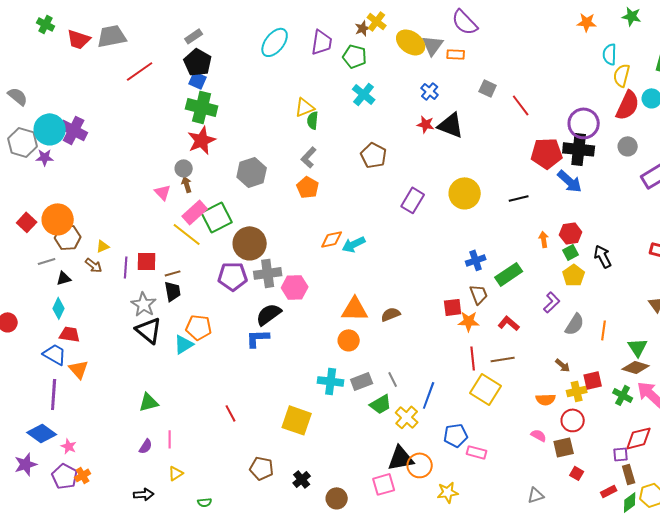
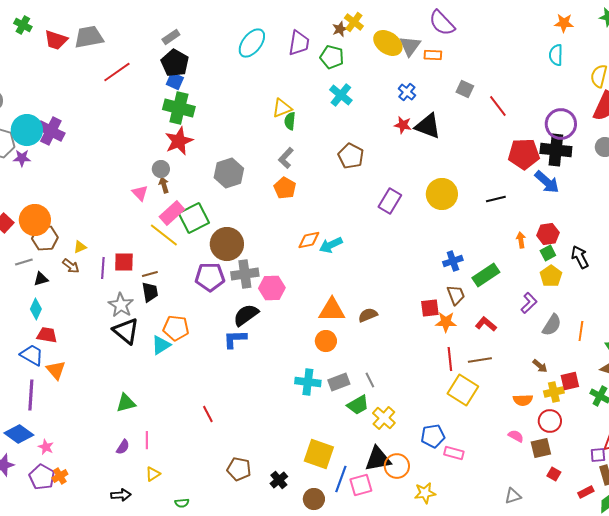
cyan semicircle: (610, 54) -> (556, 55), moved
blue line: (429, 395) -> (341, 479), moved
yellow square: (297, 420) -> (319, 454), moved

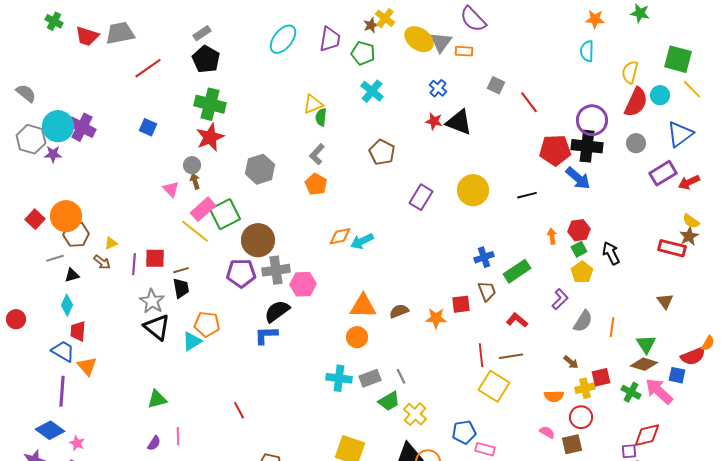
blue square: (175, 81) -> (148, 127), moved
orange star: (446, 322) -> (436, 318), moved
red trapezoid: (47, 335) -> (78, 331), turned -95

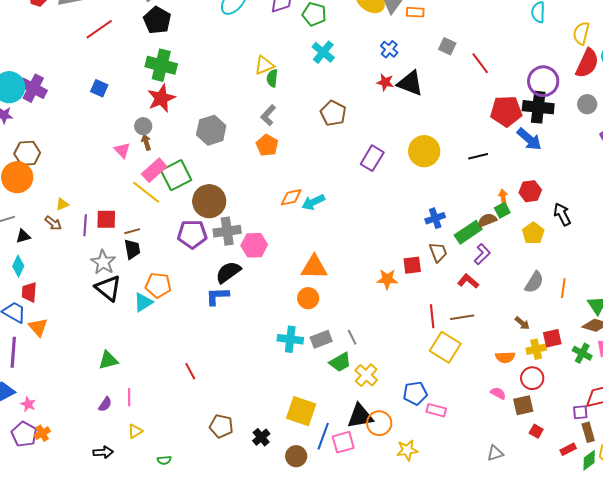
brown hexagon: (76, 234) -> (27, 153), moved
green square: (579, 249) -> (502, 210), moved
purple L-shape: (560, 299) -> (482, 254), moved
brown semicircle: (399, 311) -> (487, 220), moved

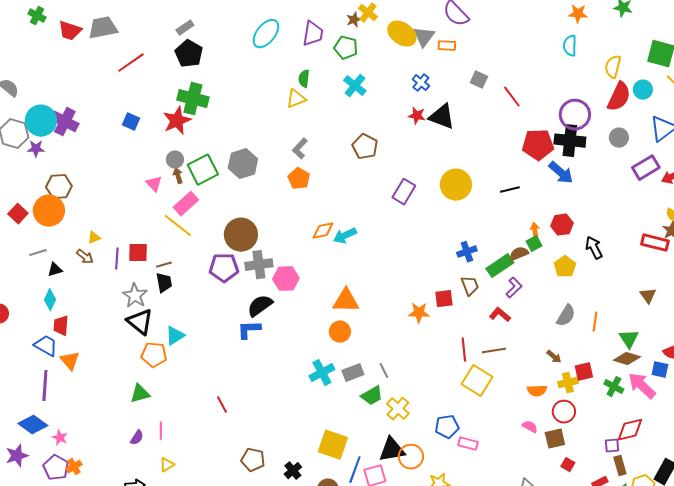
green semicircle: (272, 78) -> (304, 79), moved
red star: (161, 98) -> (177, 121), moved
green square: (176, 175) -> (203, 170), moved
orange pentagon: (158, 285) -> (154, 355), moved
cyan cross: (290, 339) -> (322, 373), turned -35

